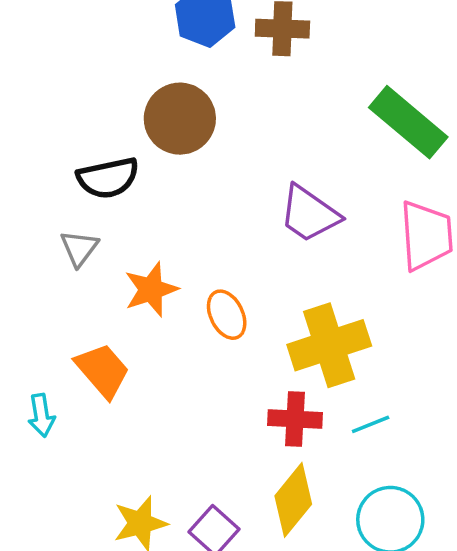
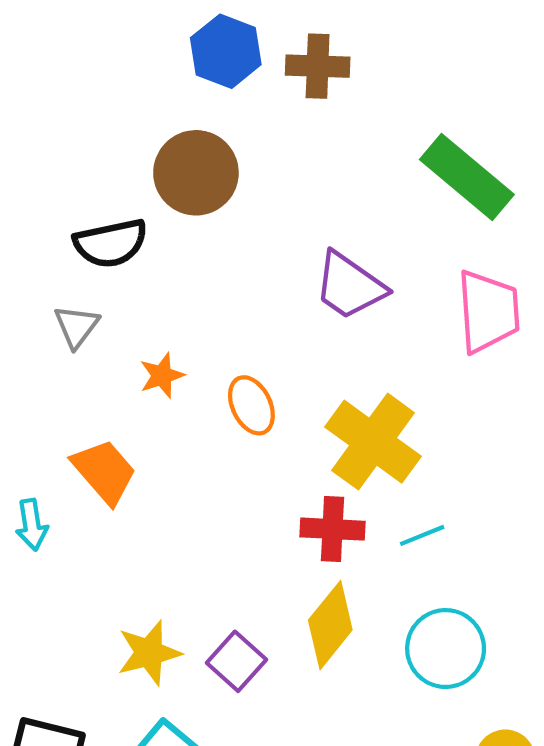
orange star: (151, 289) -> (162, 375), size x0.7
yellow cross: (329, 345) -> (373, 442), turned -36

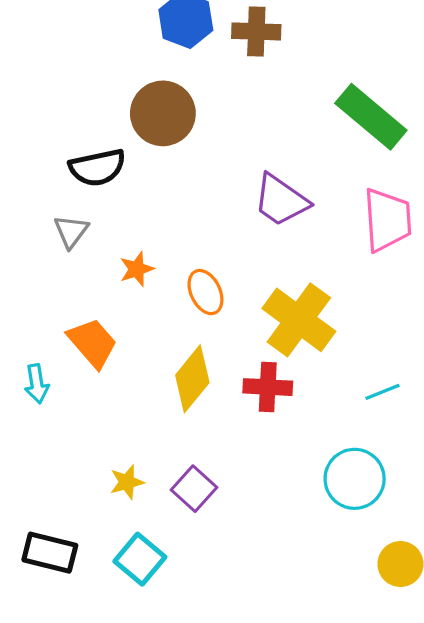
cyan line: (422, 535) -> (382, 392), moved
yellow diamond: (330, 625) -> (192, 379), moved
yellow star: (149, 653) -> (127, 482), size x0.7

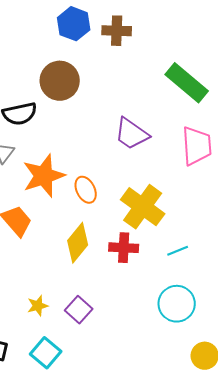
orange star: (137, 269) -> (44, 176), size x2.0
cyan line: (382, 392) -> (178, 251), moved

